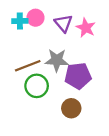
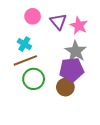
cyan cross: (20, 21) -> (24, 44), moved, turned 32
gray star: (57, 60) -> (76, 51), moved, turned 30
brown circle: (71, 108) -> (65, 87), moved

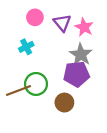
cyan cross: (24, 44) -> (26, 47), turned 32
brown line: (25, 60) -> (19, 91), moved
brown circle: (65, 87) -> (64, 103), moved

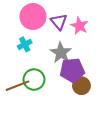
pink circle: (35, 17) -> (33, 17), size x1.6
gray star: (81, 54) -> (61, 53), moved
brown circle: (64, 103) -> (81, 86), moved

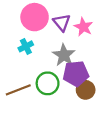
green circle: (34, 80) -> (48, 83), moved

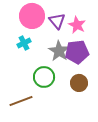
purple pentagon: (76, 74) -> (77, 52), moved
brown line: (18, 90) -> (21, 101), moved

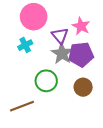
purple triangle: (57, 21) -> (60, 36), moved

